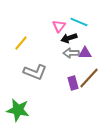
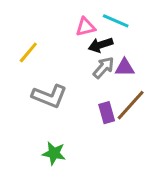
pink triangle: (59, 26) -> (86, 27), turned 40
gray arrow: (71, 53) -> (104, 68), turned 133
green star: (18, 110) -> (54, 153), moved, size x0.7

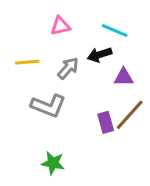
pink triangle: (86, 27) -> (60, 26), moved
yellow line: (28, 52) -> (27, 62), turned 45
gray arrow: (104, 68) -> (68, 68), moved

